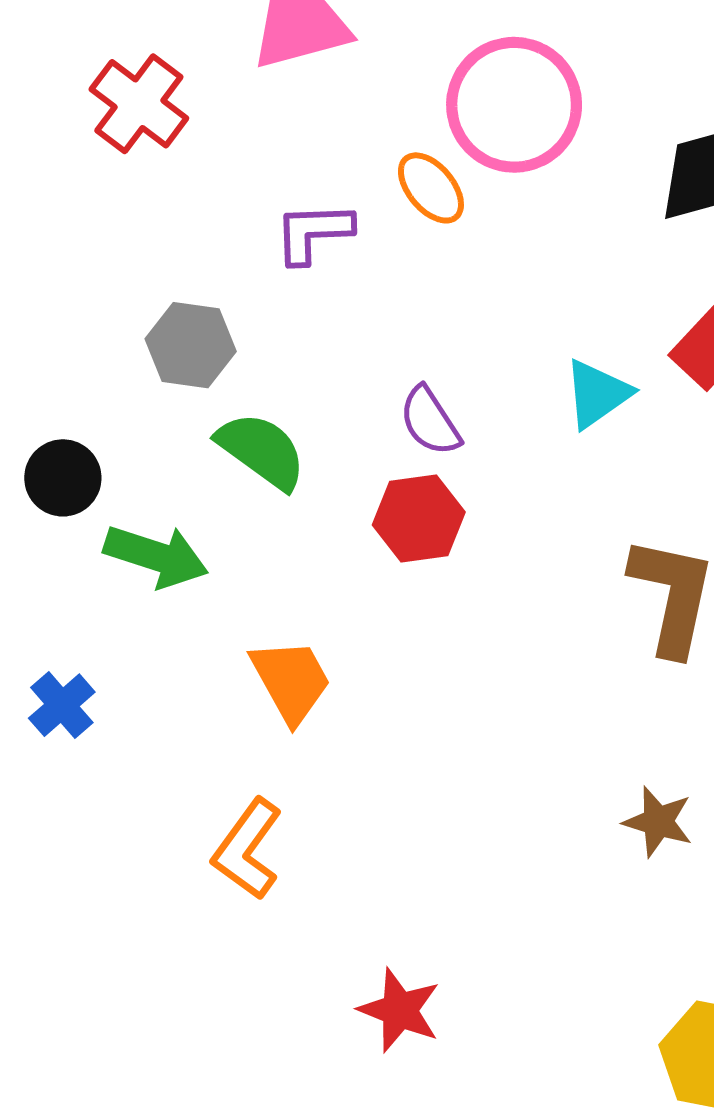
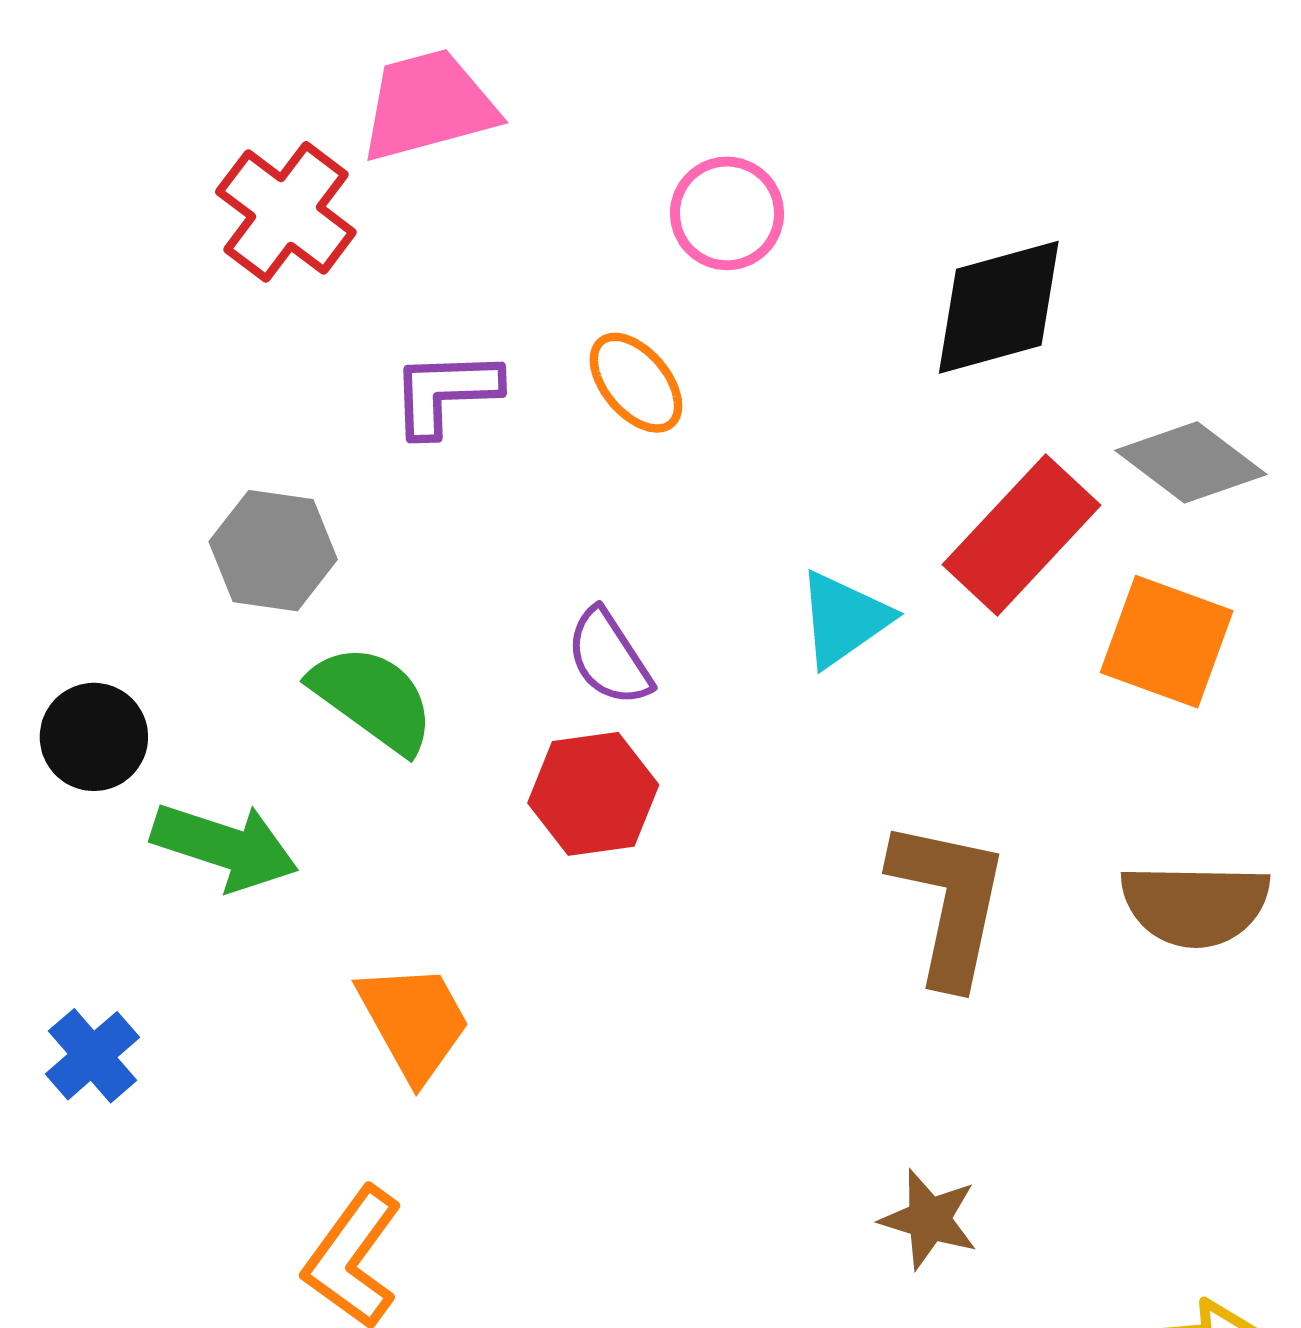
red cross: (139, 104) -> (286, 212), moved
pink circle: (514, 105) -> (727, 213), size x0.6
orange ellipse: (431, 188) -> (636, 383), moved

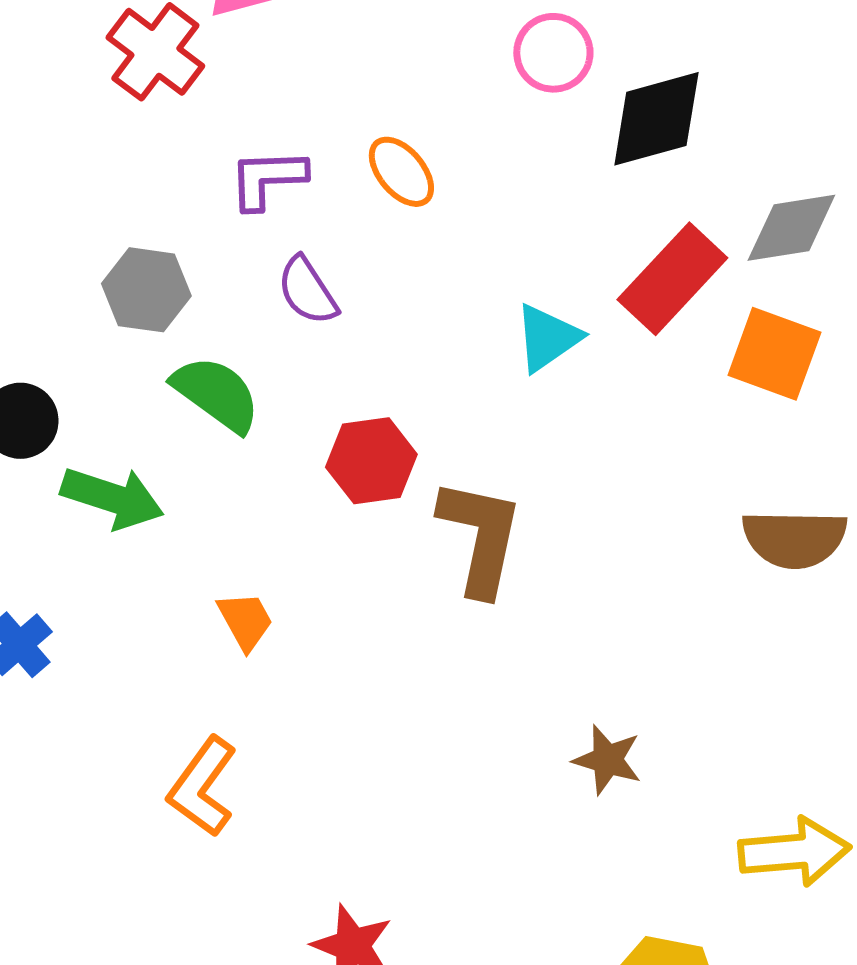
pink circle: (727, 213) -> (553, 53), moved
gray diamond: (1191, 462) -> (791, 228), turned -46
purple semicircle: (609, 657) -> (307, 291), moved
brown L-shape: (949, 902) -> (480, 537), moved
orange trapezoid: (414, 1021) -> (245, 621), size x0.7

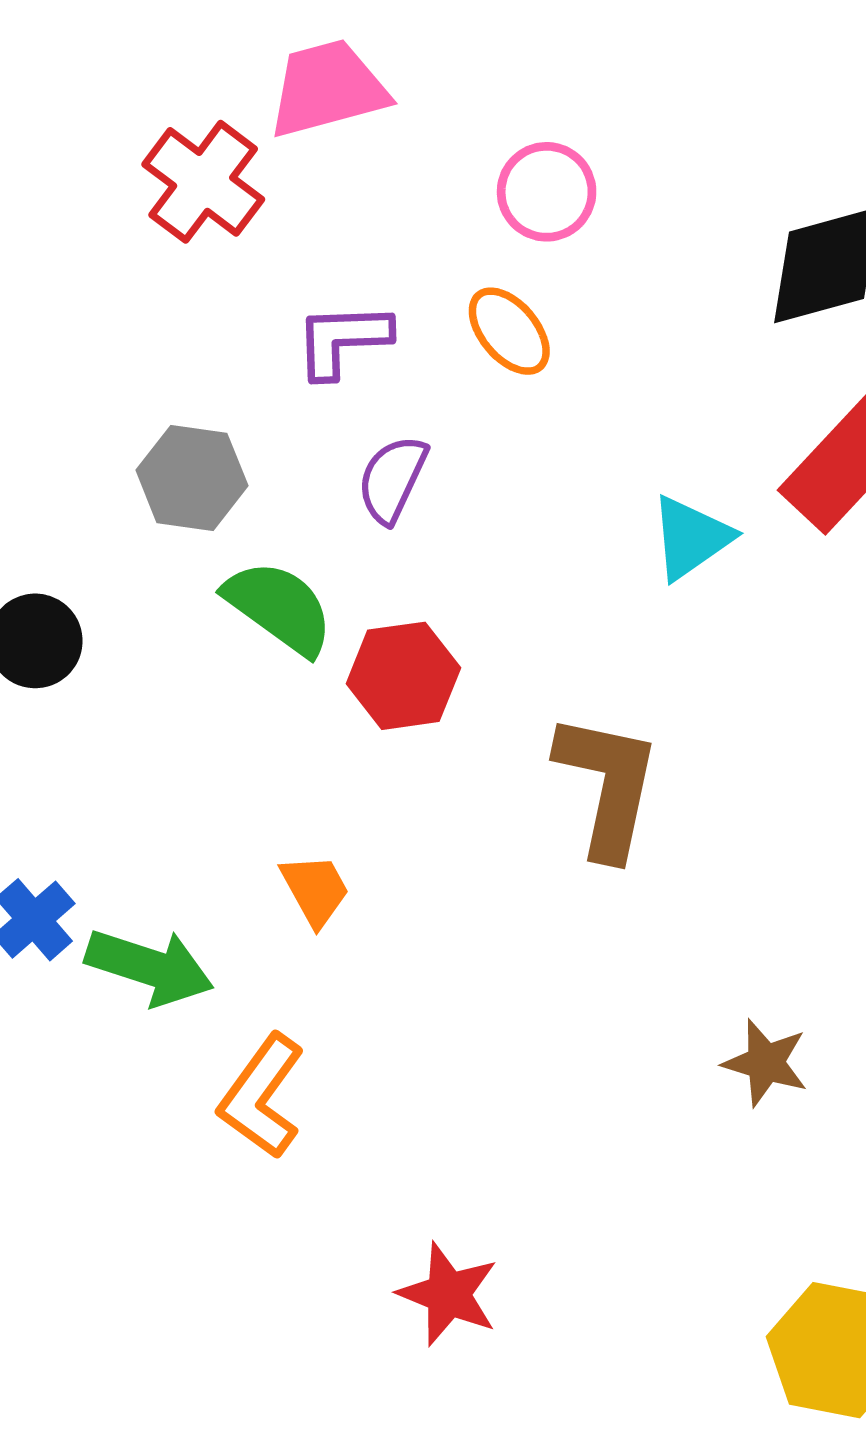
pink circle: (553, 53) -> (547, 192), moved
purple semicircle: (307, 291) -> (392, 479), turned 58
red hexagon: (371, 461) -> (403, 676), moved
green arrow: (112, 498) -> (150, 967), moved

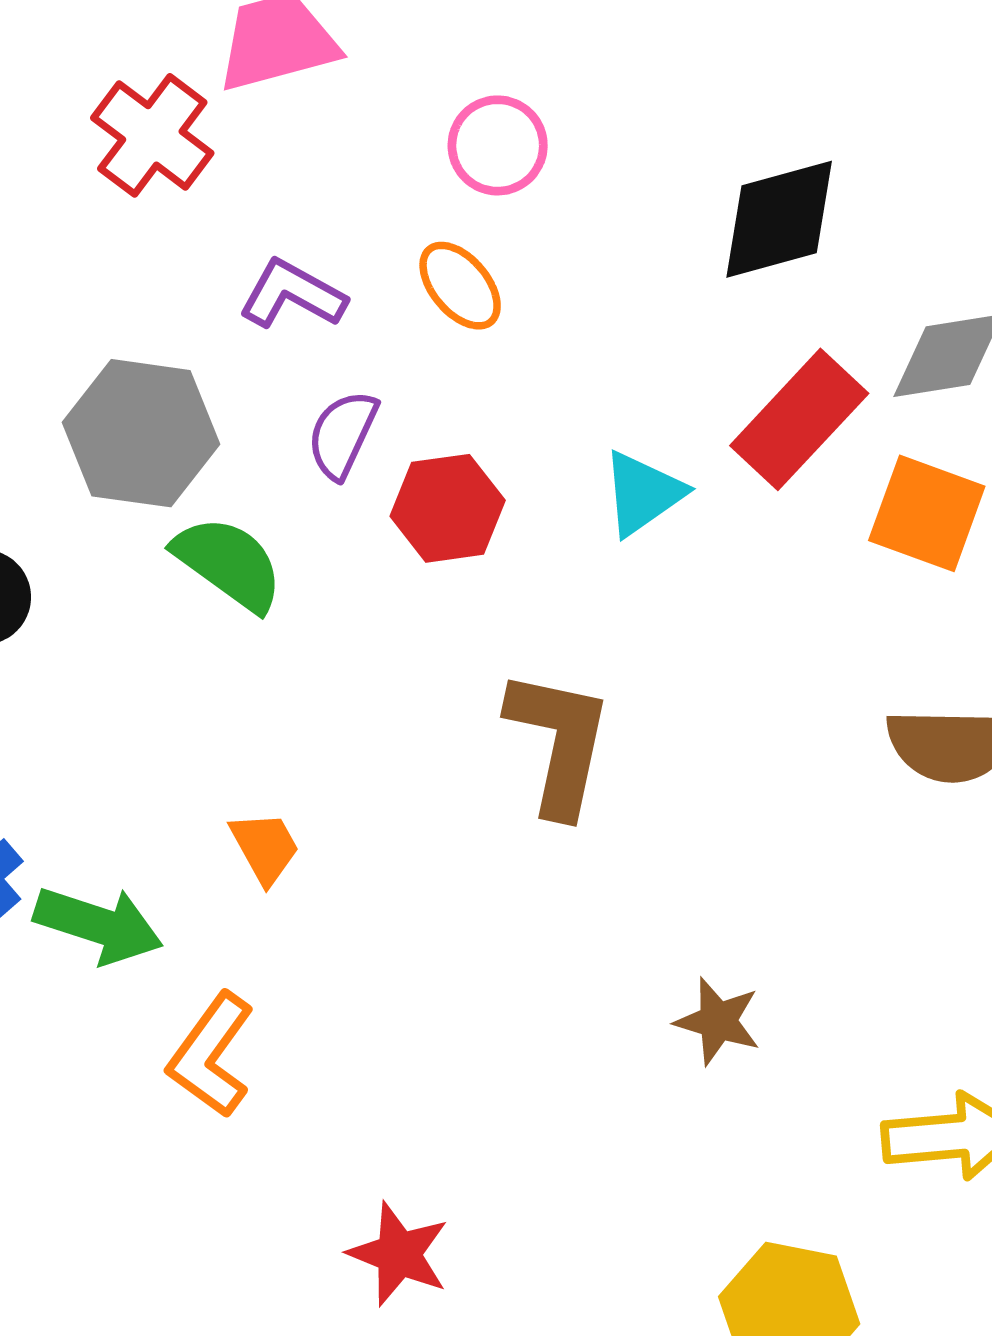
purple L-shape: (343, 340) -> (292, 294), turned 31
gray hexagon: (192, 478) -> (141, 433), size x1.4
red hexagon: (403, 676) -> (448, 508), moved

